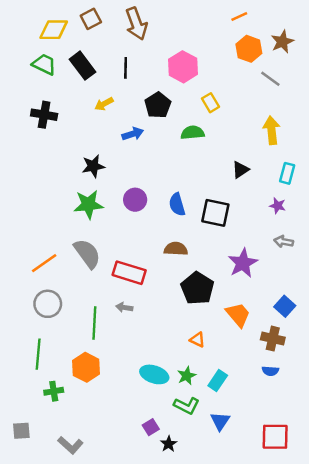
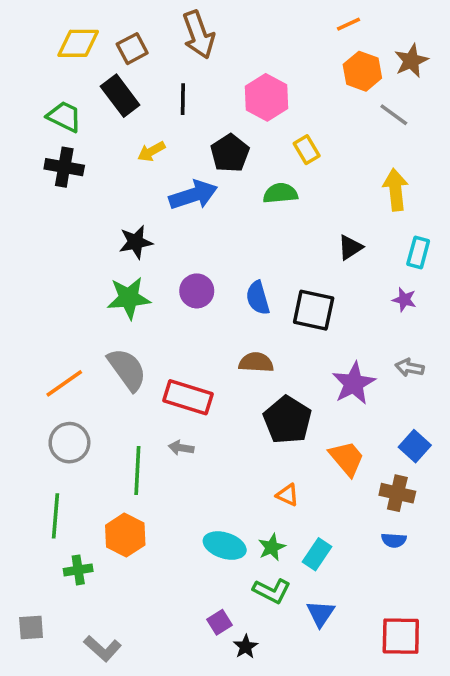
brown square: (91, 19) -> (132, 49), moved
green trapezoid: (44, 64) -> (64, 117), moved
blue arrow: (133, 134) -> (193, 195), size x1.5
gray arrow: (284, 242) -> (409, 368), moved

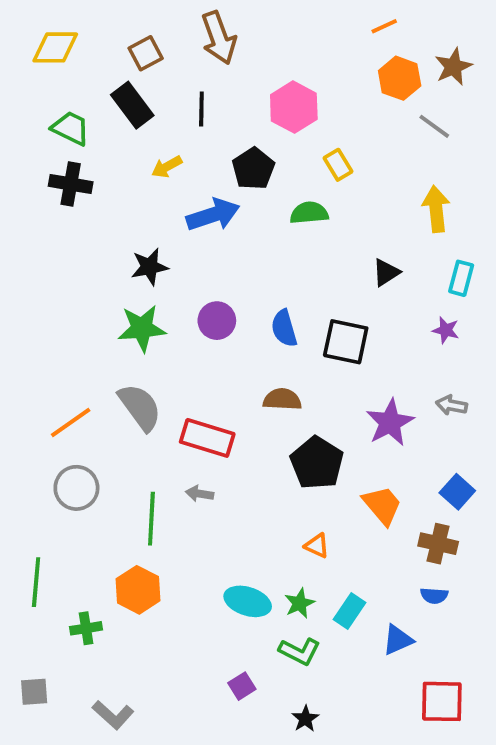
yellow diamond: (78, 43) -> (55, 47), moved
green line: (56, 516) -> (36, 582), moved
blue triangle: (321, 614) -> (398, 640), moved, turned 32
black star: (246, 647) -> (305, 719), moved

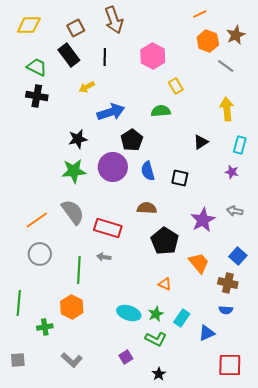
black pentagon: (253, 169) -> (132, 140), moved
purple circle: (217, 321) -> (113, 167), size x1.5
black square: (346, 342) -> (180, 178), size x0.7
gray L-shape: (113, 715) -> (72, 360), moved

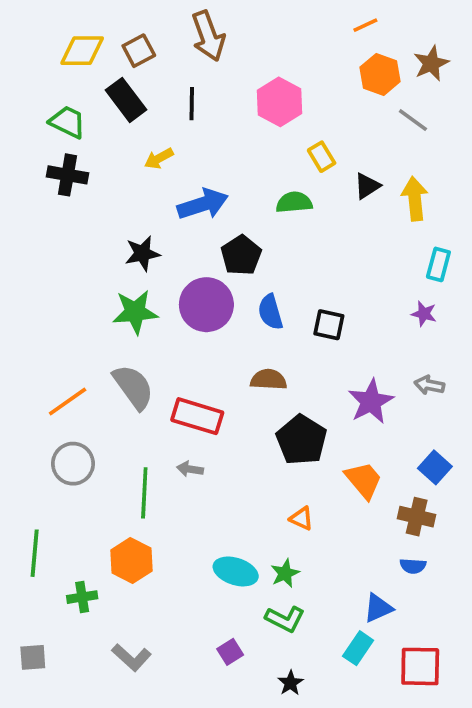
yellow diamond: (29, 25) -> (82, 51), moved
black triangle: (201, 142) -> (367, 186), moved
cyan rectangle: (182, 318) -> (358, 648), moved

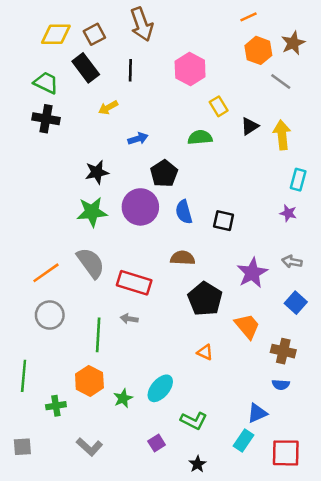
blue arrow: (203, 204) -> (138, 139), size x0.6
blue square: (435, 467) -> (296, 303), moved
cyan ellipse: (236, 571) -> (160, 388), turned -68
green star: (285, 573) -> (123, 398), moved

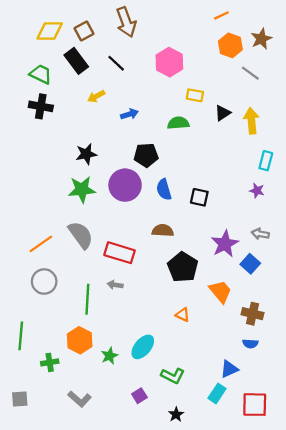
black line: (130, 70) -> (116, 63), turned -48
yellow rectangle: (219, 106) -> (195, 95), turned -49
blue arrow: (138, 139) -> (129, 114), moved
black pentagon: (164, 173) -> (146, 155), turned 30
blue square: (296, 303) -> (250, 264), moved

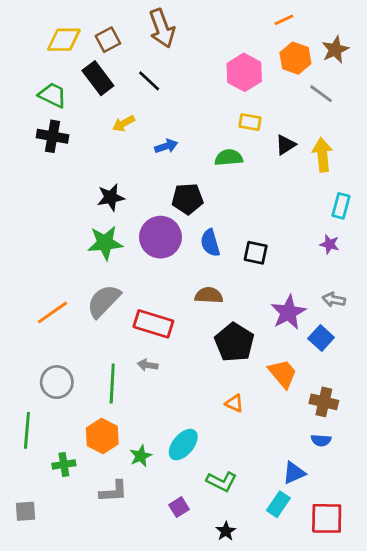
pink hexagon: (169, 62) -> (244, 72), moved
gray semicircle: (81, 235) -> (104, 301), turned -100
gray circle: (44, 282) -> (57, 382), moved
gray L-shape: (80, 399) -> (114, 491), moved, turned -45

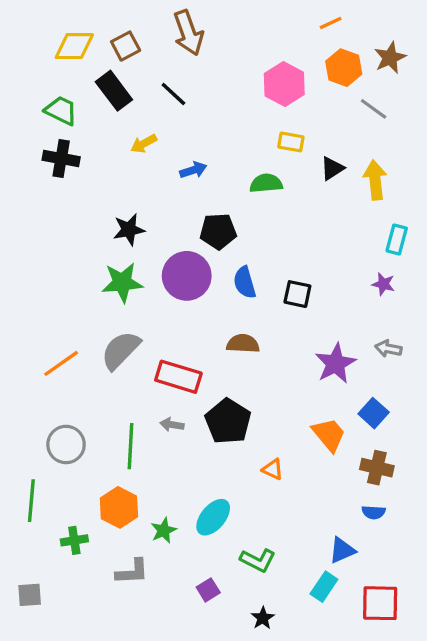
blue square: (321, 338) -> (374, 413), moved
black pentagon: (234, 342) -> (228, 421), moved

